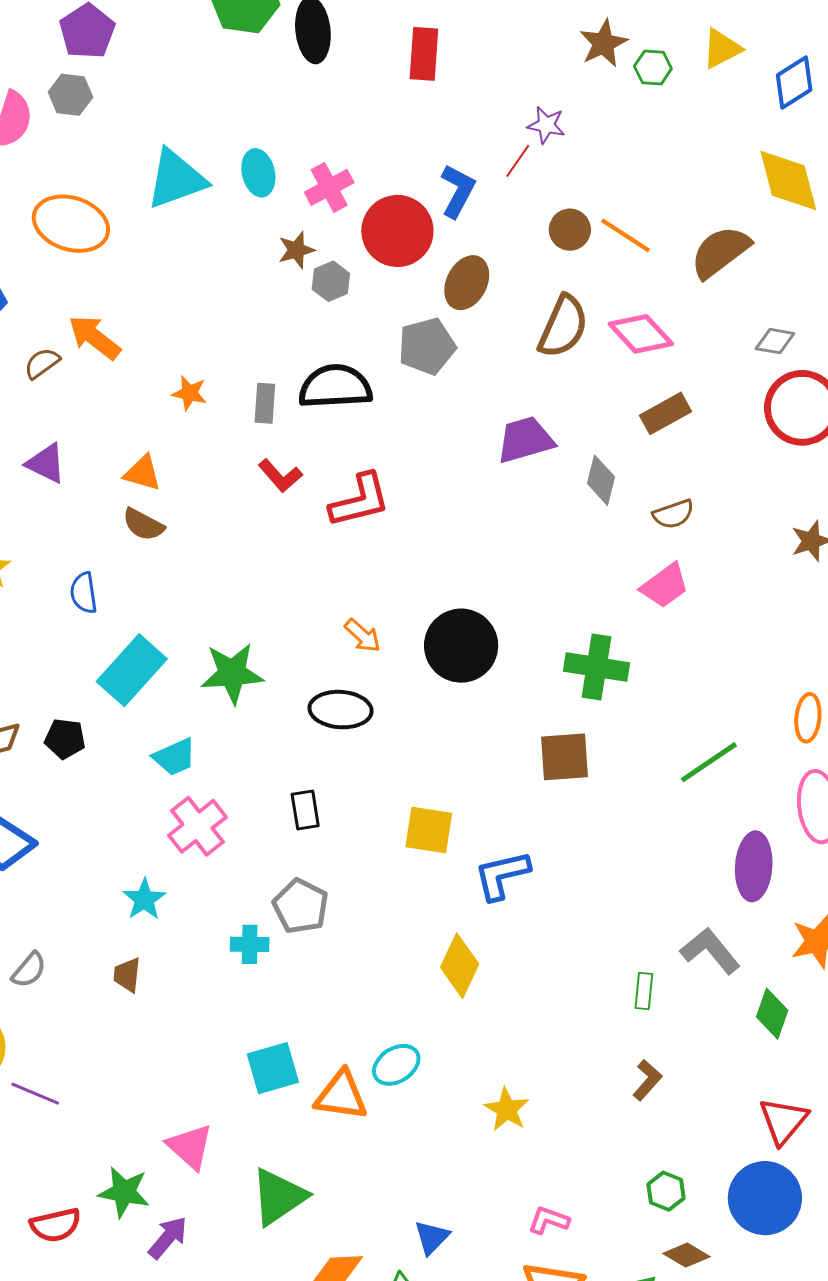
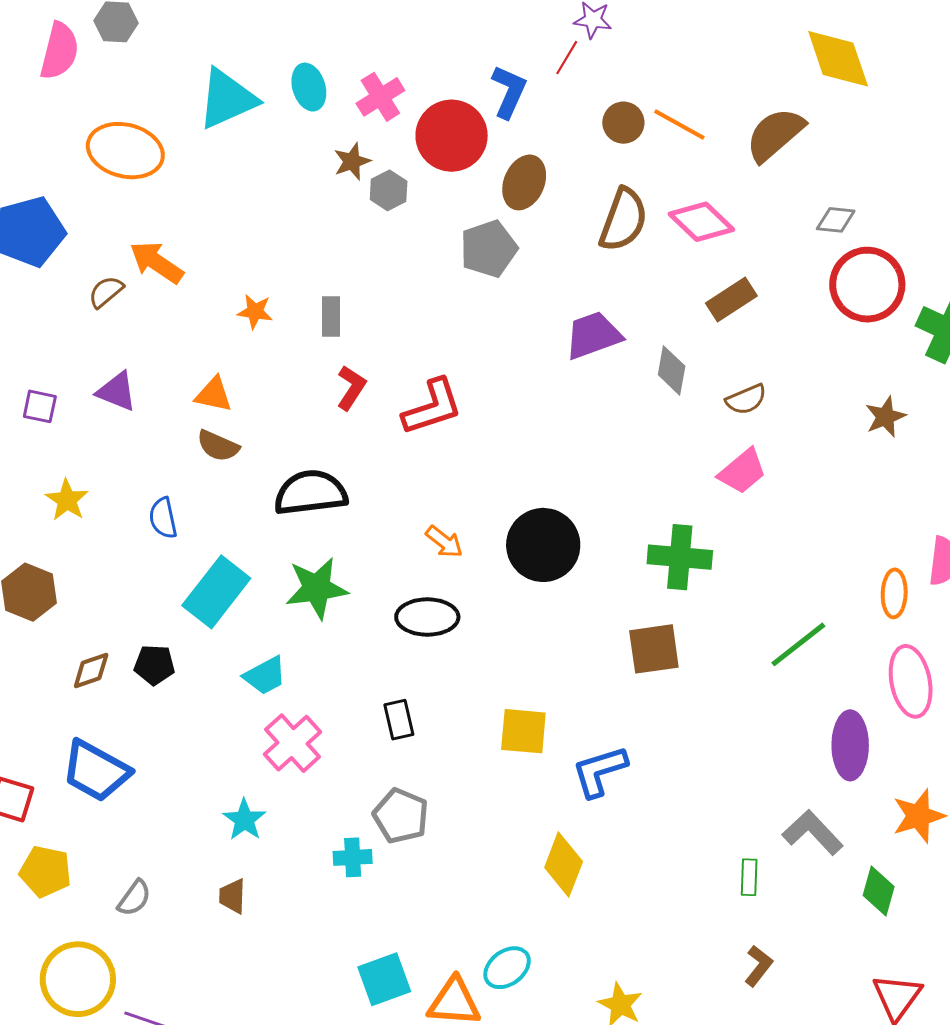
black semicircle: (335, 387) -> (311, 493), moved
red L-shape: (280, 476) -> (351, 388), turned -102

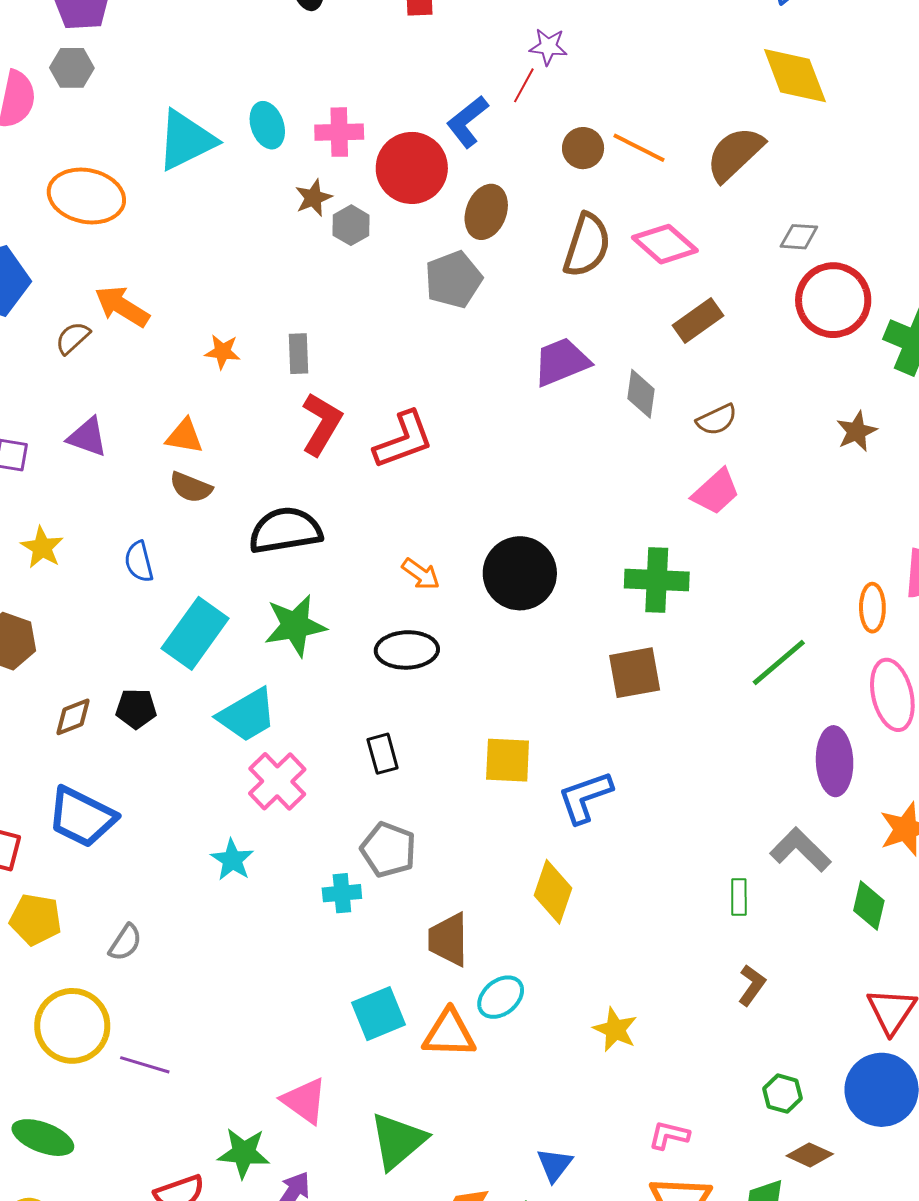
blue L-shape: (509, 92) -> (467, 122), turned -150
pink cross: (380, 97) -> (339, 132), turned 33
red L-shape: (351, 388) -> (322, 424), size x1.4
cyan trapezoid: (265, 676) -> (247, 715), size x1.4
brown trapezoid: (232, 896) -> (448, 939), moved, size x1.5

